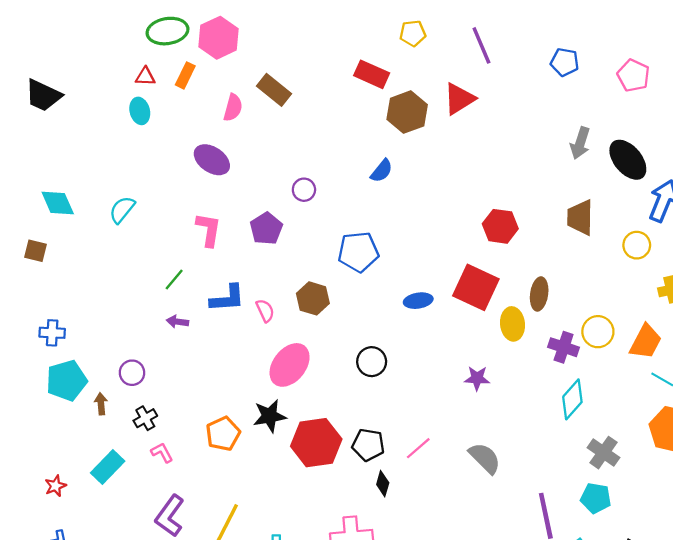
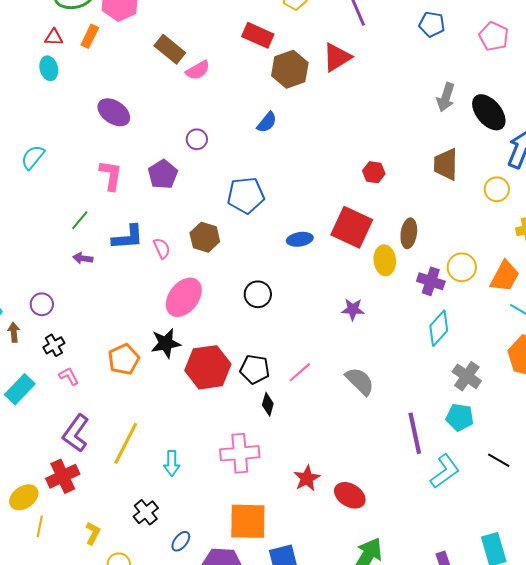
pink semicircle: (233, 108) -> (198, 70), moved, turned 45
red hexagon: (500, 226) -> (374, 172), size x0.7

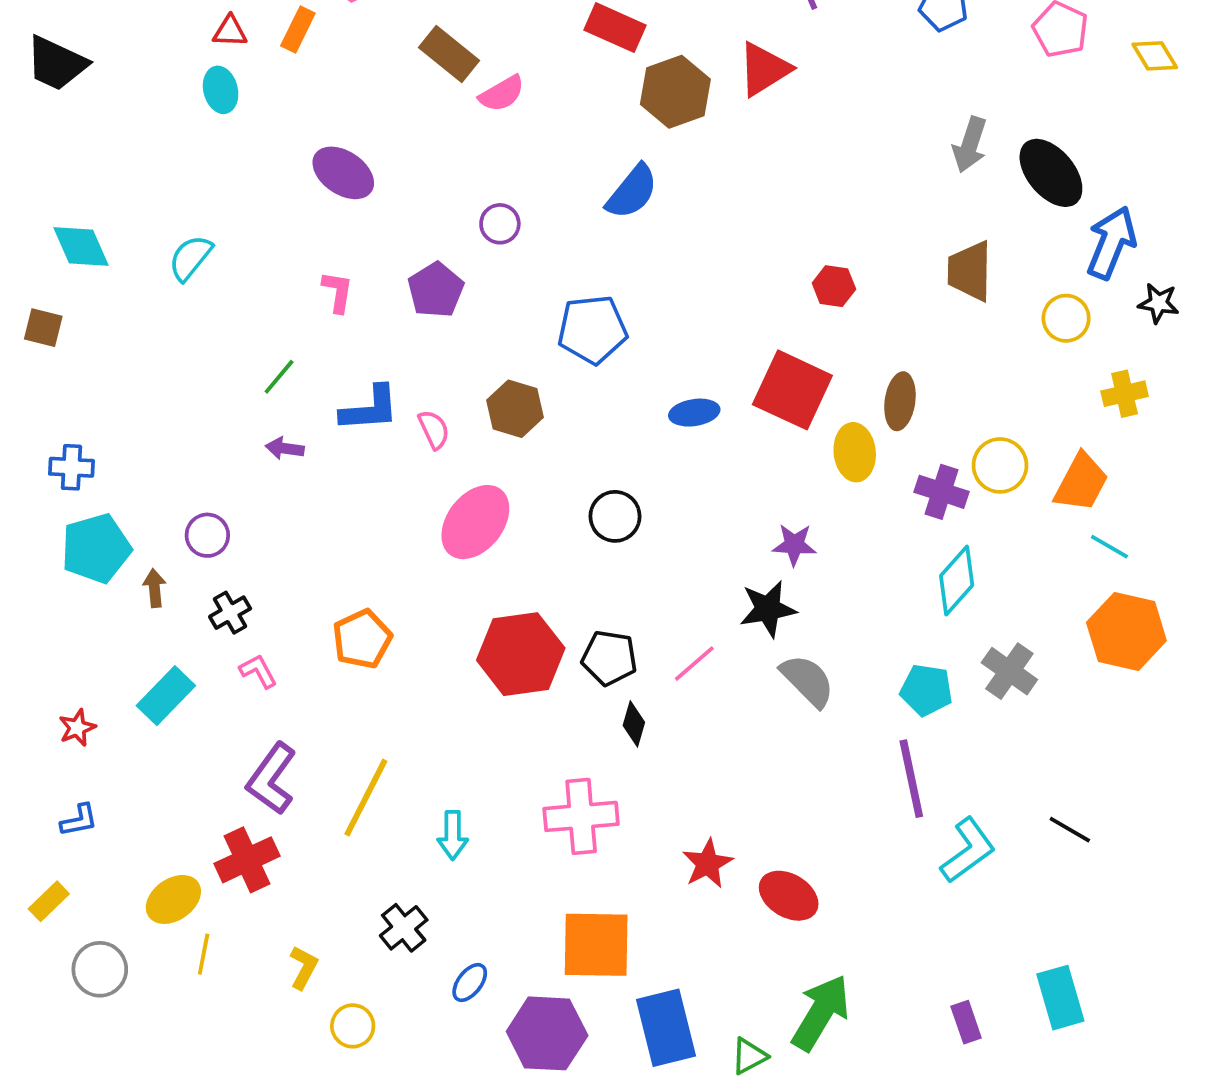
blue semicircle: (267, 122) -> (632, 192), size x1.4
pink L-shape: (111, 175) -> (338, 292), size x0.7
black star: (166, 343) -> (768, 609), moved
cyan pentagon: (460, 417) -> (926, 690), moved

